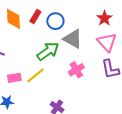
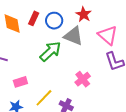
red star: (104, 18) -> (84, 14), moved
pink cross: (76, 70) -> (83, 79), moved
yellow line: (35, 75) -> (44, 98), moved

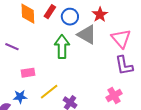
green arrow: (50, 51) -> (62, 47), turned -55
pink cross: (83, 79) -> (114, 96), moved

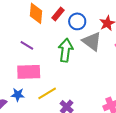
purple line: (12, 47) -> (27, 45), moved
pink rectangle: (28, 73) -> (29, 72), size x1.6

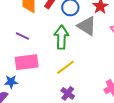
yellow line: (47, 93) -> (66, 67), moved
blue star: (18, 95) -> (11, 82), moved

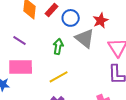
green arrow: (61, 37) -> (58, 46), size x0.7

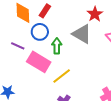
blue circle: (71, 18) -> (40, 32), moved
pink rectangle: (21, 67) -> (39, 62), moved, turned 40

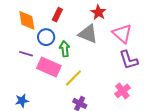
red rectangle: (45, 11) -> (57, 15), moved

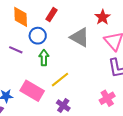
red star: (98, 12) -> (103, 17), moved
green arrow: (65, 49) -> (44, 58), moved
pink rectangle: (49, 67) -> (32, 91), moved

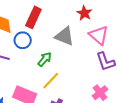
red rectangle: (52, 15) -> (33, 17), size x1.5
green arrow: (44, 58) -> (45, 59), moved, turned 49

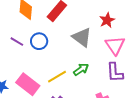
blue circle: (23, 40) -> (39, 41), moved
green arrow: (45, 59) -> (81, 69), moved

